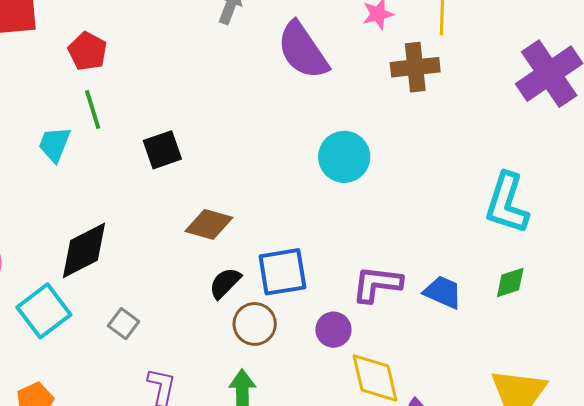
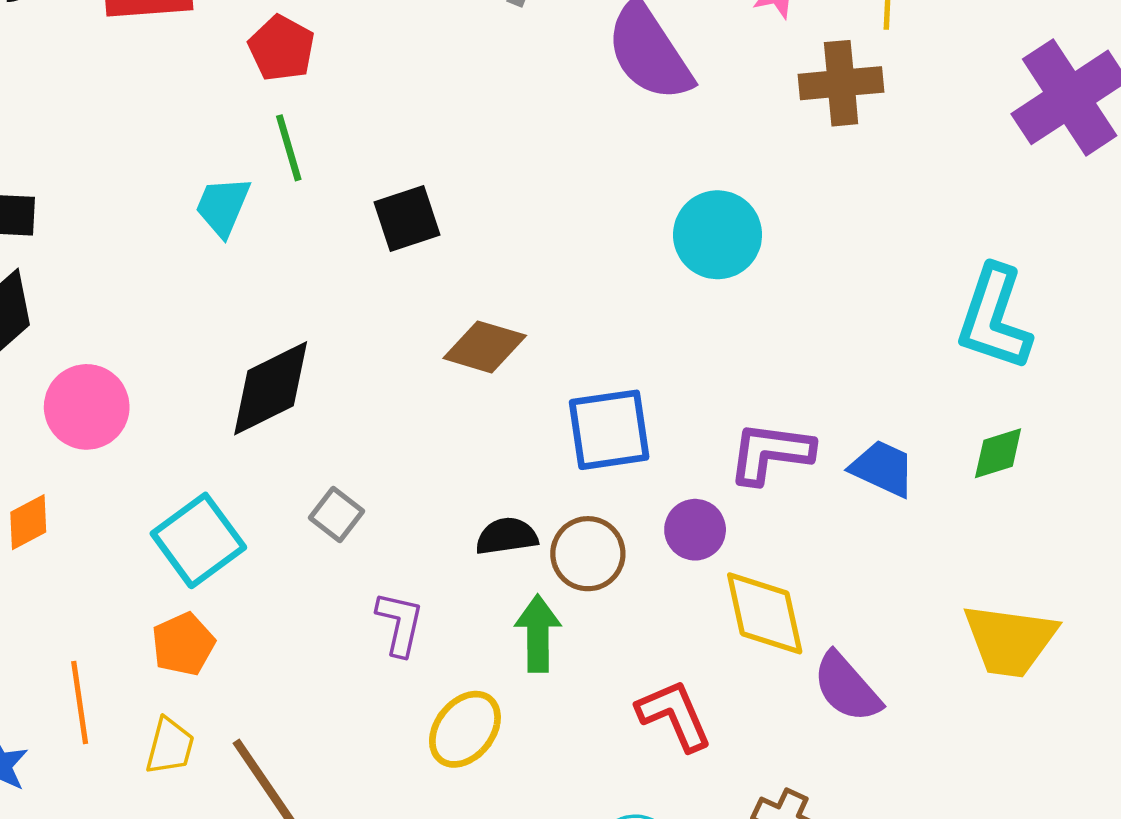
black semicircle: (225, 283) -> (507, 536), moved, turned 36
cyan square: (44, 311) -> (198, 540), moved
brown circle: (255, 324) -> (588, 554), moved

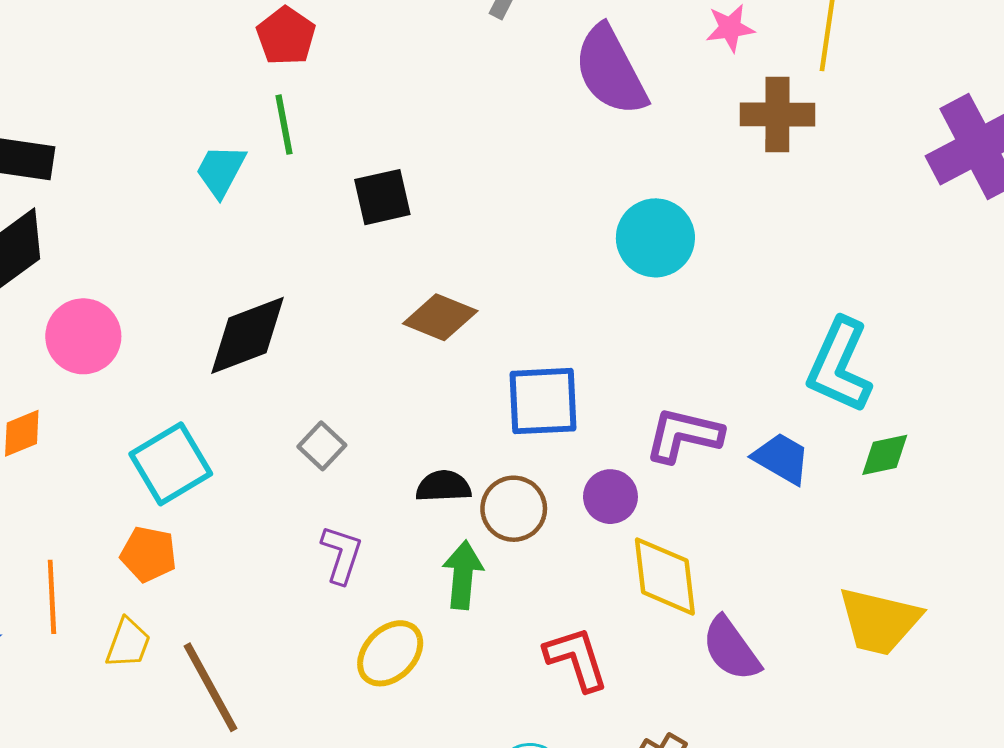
cyan L-shape: (994, 318) -> (839, 366), moved
gray square: (337, 514) -> (322, 446), moved
orange pentagon: (183, 644) -> (149, 554), turned 30

